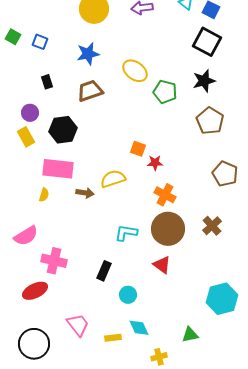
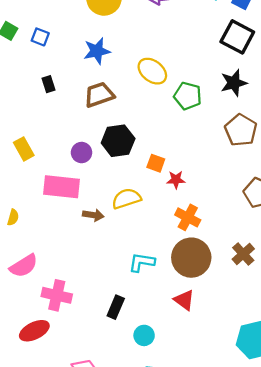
purple circle: (30, 113) -> (82, 153), moved
black hexagon: (63, 130) -> (118, 141), moved
yellow semicircle: (44, 195) -> (13, 217), moved

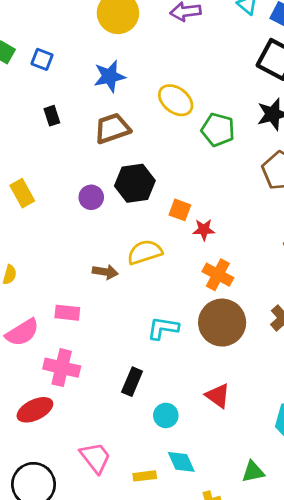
pink rectangle: (61, 187) -> (67, 313), moved, size x0.6
red triangle: (184, 300) -> (218, 396), moved

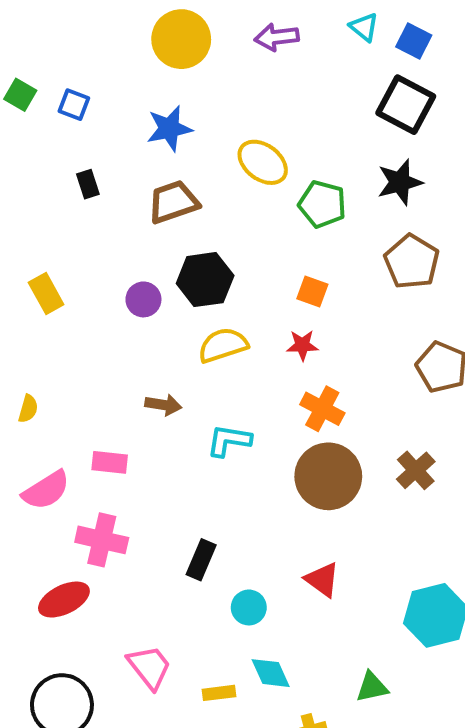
orange square: (180, 210) -> (312, 291), moved
yellow semicircle: (145, 252) -> (223, 345), moved
cyan L-shape: (163, 328) -> (229, 441), moved

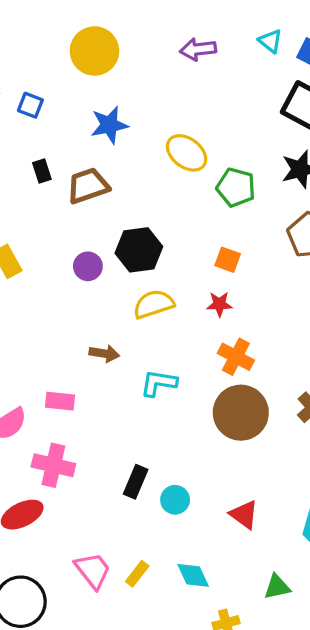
yellow circle: (181, 39) -> (94, 51), moved
brown trapezoid: (173, 202) -> (88, 186), moved
red triangle: (322, 580) -> (244, 515), moved
cyan circle: (249, 607) -> (175, 500), moved
yellow rectangle: (219, 693) -> (137, 574), moved, turned -45

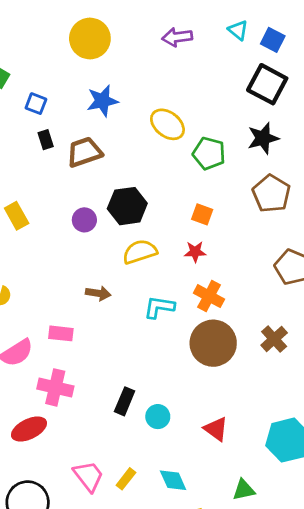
blue square: (30, 105) -> (36, 104), moved
cyan L-shape: (159, 383) -> (159, 307), moved

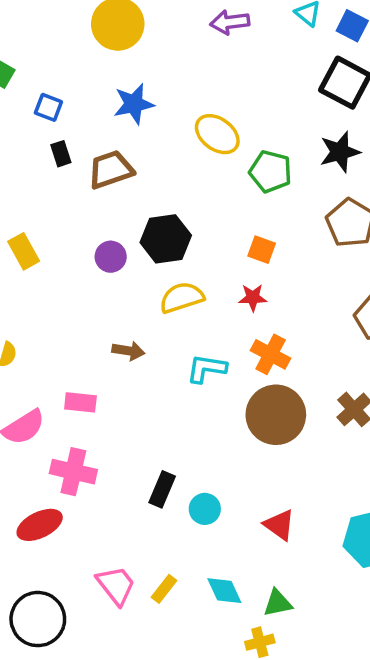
green triangle: (244, 490) -> (278, 603), moved

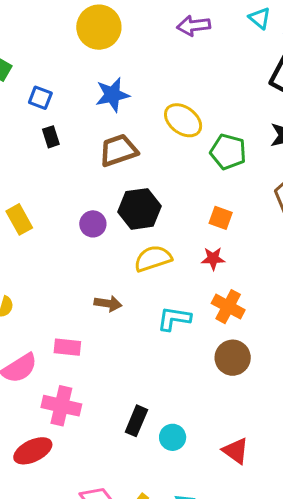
brown trapezoid: (111, 170) -> (118, 150), moved
brown circle: (276, 415) -> (233, 358), size x0.7

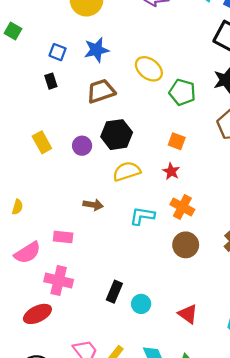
blue square: (40, 98) -> (58, 52), moved
yellow rectangle: (19, 219) -> (42, 142), moved
red star: (213, 258) -> (171, 171), turned 30

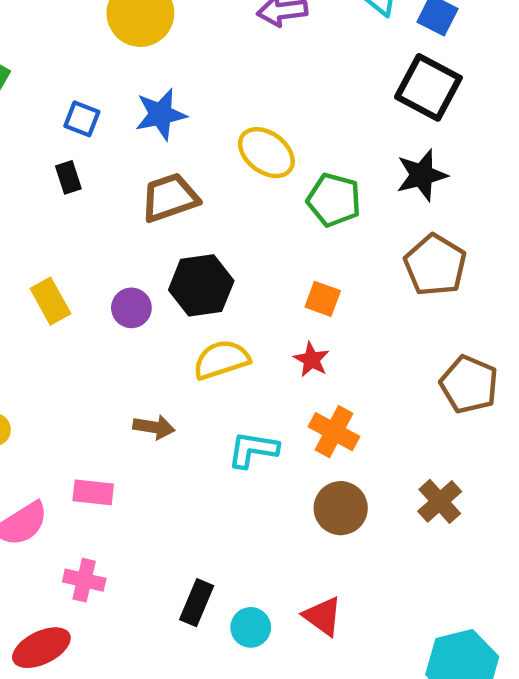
pink cross: (59, 281) -> (84, 580), size x0.7
red triangle: (188, 314) -> (323, 616), moved

